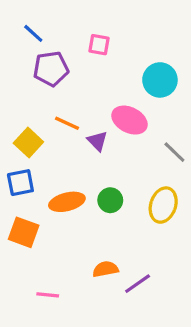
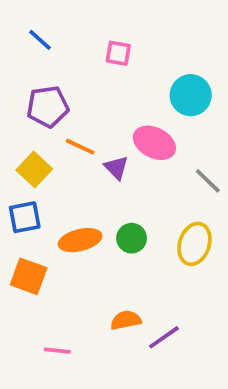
purple pentagon: (51, 69) -> (48, 107), moved

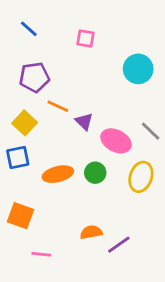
pink ellipse: (154, 143) -> (116, 141), moved
orange square: (29, 276) -> (21, 216), moved

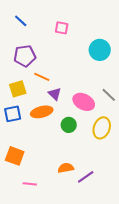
purple triangle: (84, 121) -> (55, 94), moved
yellow square: (25, 123) -> (18, 89), turned 30
orange ellipse: (58, 174) -> (42, 112), moved

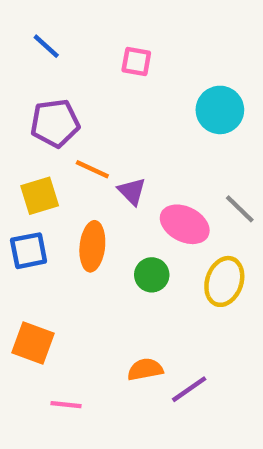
purple triangle: (55, 94) -> (132, 191), moved
orange ellipse: (42, 112) -> (92, 246), turned -70

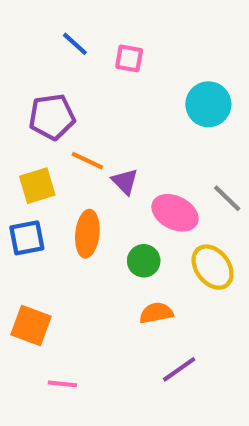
blue line: (46, 46) -> (75, 44), moved
yellow ellipse: (224, 281) -> (213, 267), turned -57
orange semicircle: (145, 369) -> (156, 313), moved

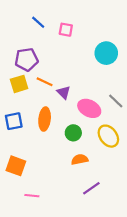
yellow square: (37, 186) -> (19, 84), moved

